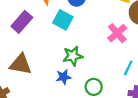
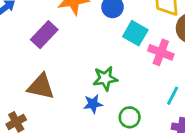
cyan square: (63, 20) -> (135, 33), moved
pink cross: (117, 33) -> (161, 52), turned -30

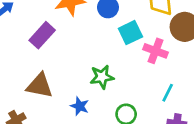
cyan square: (135, 33) -> (130, 33), turned 35
blue star: (93, 104) -> (80, 106), moved, turned 30

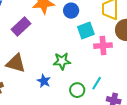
pink cross: (155, 51) -> (103, 46), turned -30
cyan line: (168, 93) -> (97, 83), moved

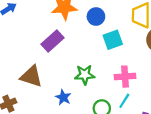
purple rectangle: (21, 27) -> (52, 41), moved
pink cross: (103, 46) -> (125, 77), moved

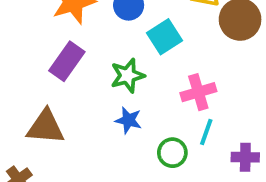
green star: (85, 75) -> (128, 76), moved
blue star: (63, 97) -> (128, 120), moved

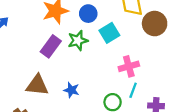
green star: (128, 76) -> (78, 40), moved
blue star: (128, 120) -> (71, 90), moved

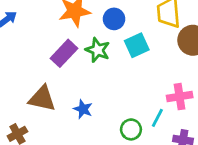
green star: (78, 40) -> (98, 50), turned 30
pink cross: (129, 66) -> (180, 97), moved

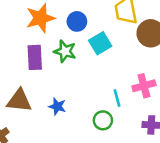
purple rectangle: (64, 53) -> (35, 57), turned -40
cyan line: (157, 118) -> (117, 98), moved, turned -36

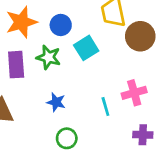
blue star: (57, 106) -> (56, 102), moved
green circle: (103, 120) -> (67, 138), moved

